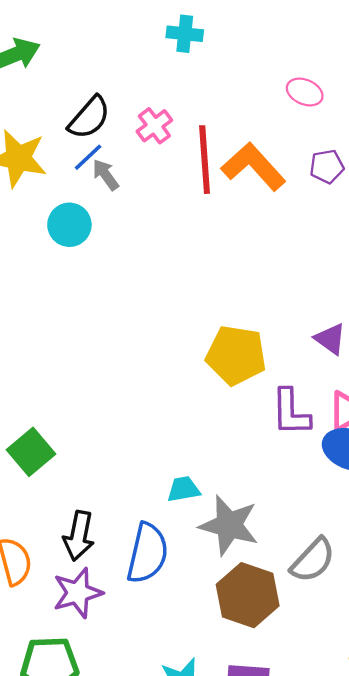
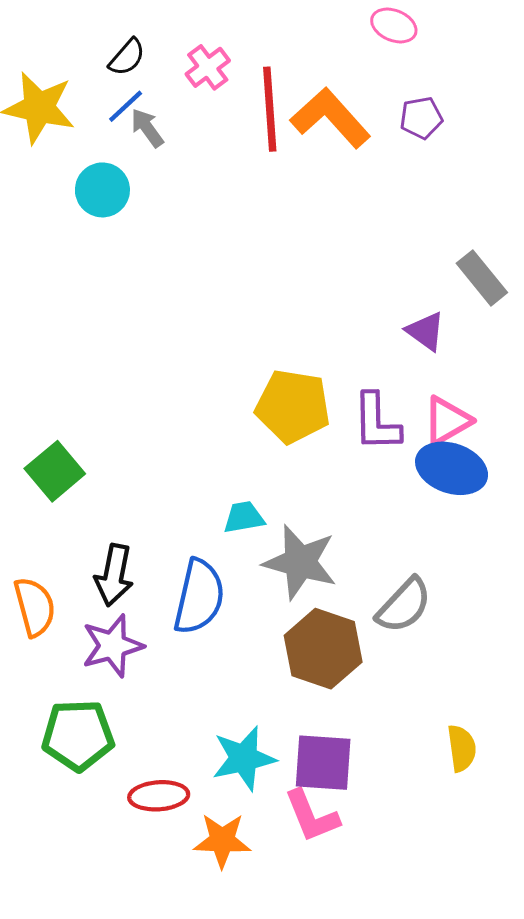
black semicircle: (89, 118) -> (127, 57), size x0.7
yellow pentagon: (236, 355) -> (293, 406), moved

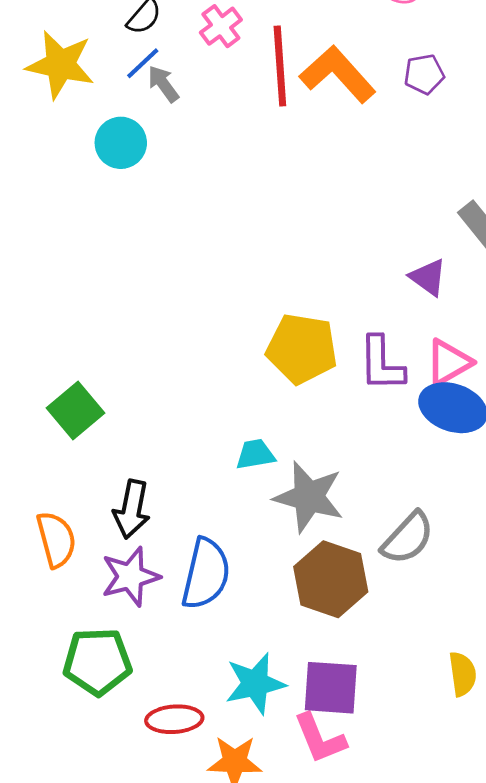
blue semicircle: (199, 597) -> (206, 574), moved

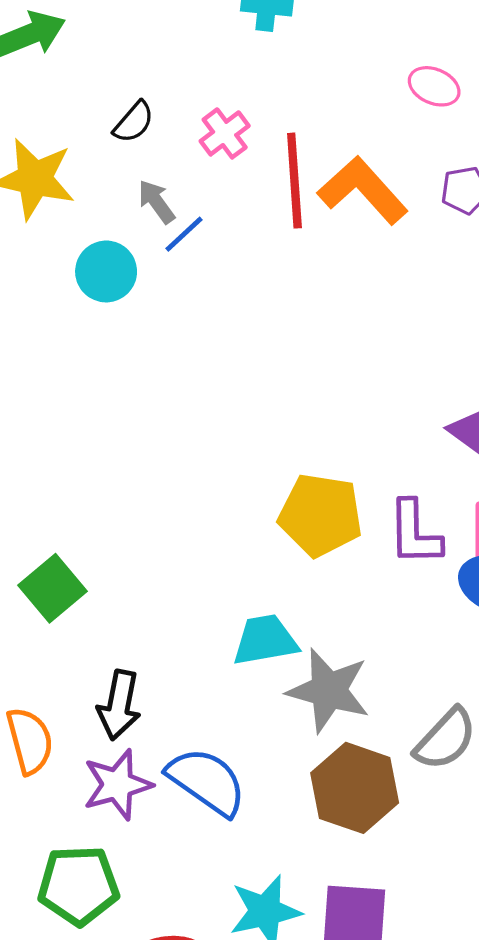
blue line: (143, 63) -> (184, 234), moved
cyan trapezoid: (255, 454) -> (265, 640), size x1.4
blue semicircle: (206, 574) -> (207, 781), turned -68

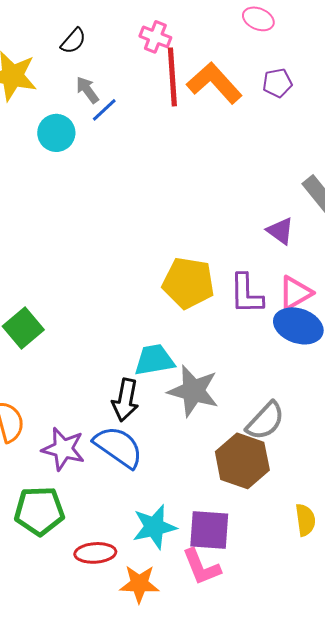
pink cross: (225, 133) -> (155, 37), moved, turned -32
black arrow: (119, 705) -> (125, 400), moved
purple star: (117, 785) -> (63, 449), turned 30
brown hexagon: (355, 788) -> (242, 461), moved

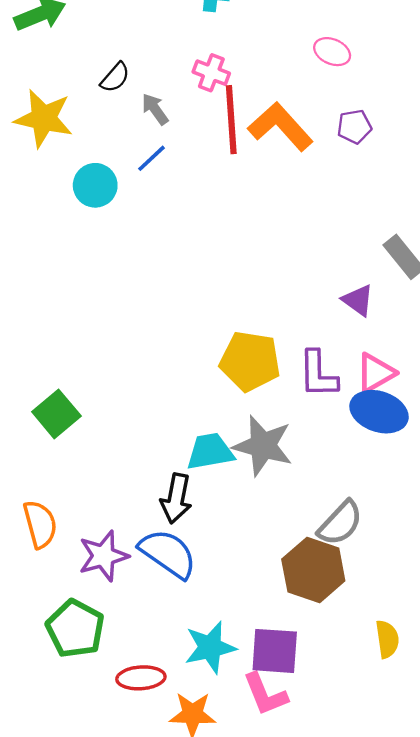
gray arrow: (87, 90) -> (155, 109), moved
gray star: (193, 391) -> (263, 446), moved
purple star: (63, 449) -> (103, 556), turned -30
green pentagon: (39, 511) -> (75, 629), turned 30

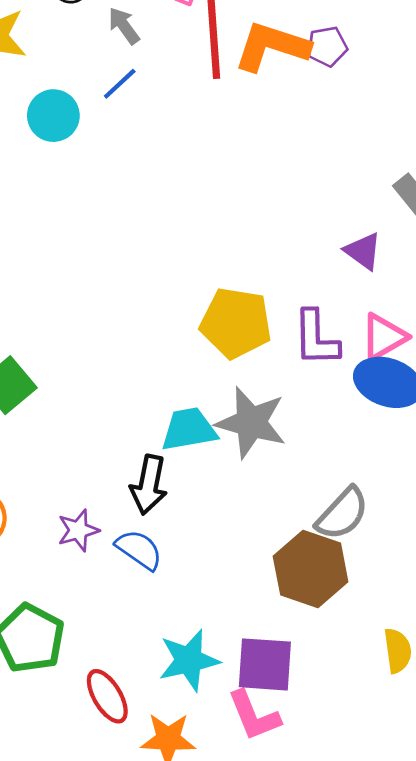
orange L-shape: (280, 127) -> (272, 46), turned -30
purple pentagon: (354, 127) -> (327, 46), moved
blue semicircle: (168, 554) -> (139, 550), size x0.7
purple star: (103, 556) -> (78, 530), moved, size x0.7
red ellipse: (141, 678) -> (107, 696), turned 63

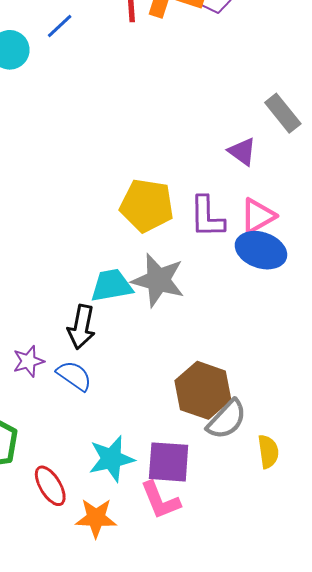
gray semicircle: (342, 514) -> (227, 419), moved

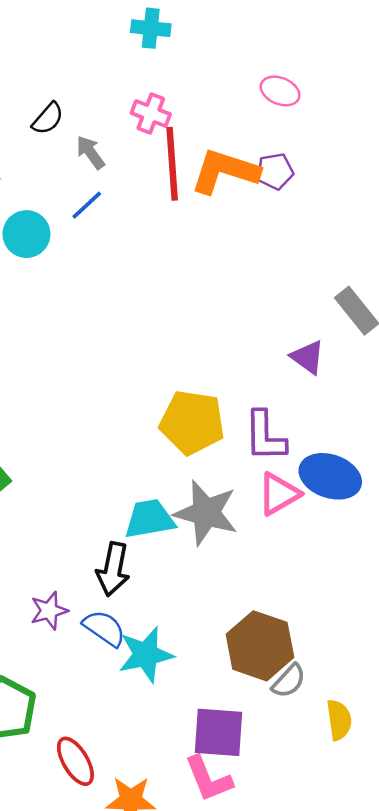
pink triangle: (258, 216) -> (279, 494), moved
gray semicircle: (227, 419) -> (289, 681), size x0.7
cyan star: (111, 459) -> (146, 655), moved

